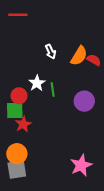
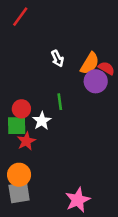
red line: (18, 15) -> (20, 17), turned -54
white star: (37, 83) -> (42, 121), moved
purple circle: (84, 101) -> (96, 81), moved
pink star: (81, 165) -> (78, 200), moved

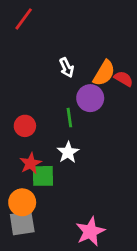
purple circle: (96, 81) -> (90, 98), moved
white star: (42, 121) -> (68, 152), moved
green square: (17, 126) -> (43, 176), moved

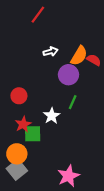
red line: (24, 19) -> (38, 15), moved
white arrow: (67, 68) -> (51, 52), turned -80
green line: (69, 118) -> (73, 102), moved, turned 32
gray square: (22, 223) -> (17, 170), turned -30

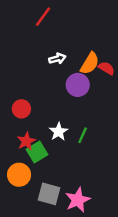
green line: (73, 102) -> (83, 135), moved
green square: (33, 134) -> (37, 152), turned -30
gray square: (17, 170) -> (49, 194), moved, turned -36

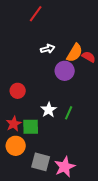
red star: (26, 141) -> (14, 124), moved
green square: (37, 152) -> (31, 127), turned 30

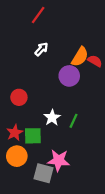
white arrow: (48, 49) -> (41, 49), moved, turned -32
pink star: (65, 167) -> (59, 160), moved, turned 30

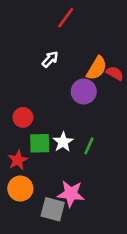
red line: (38, 15) -> (66, 18), moved
green square: (33, 136) -> (40, 143), moved

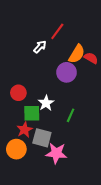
red line: (66, 18) -> (57, 31), moved
white star: (63, 142) -> (46, 103), moved
red star: (18, 160) -> (25, 130), moved
gray square: (53, 209) -> (42, 138), moved

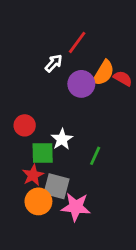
purple circle: (66, 72) -> (81, 84), moved
orange circle: (16, 149) -> (38, 201), moved

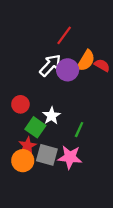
white arrow: (54, 63) -> (50, 65), moved, size x1.5
green square: (43, 153) -> (35, 127), turned 36
orange circle: (38, 201) -> (23, 161), moved
pink star: (76, 207) -> (70, 157), moved

